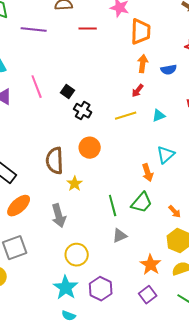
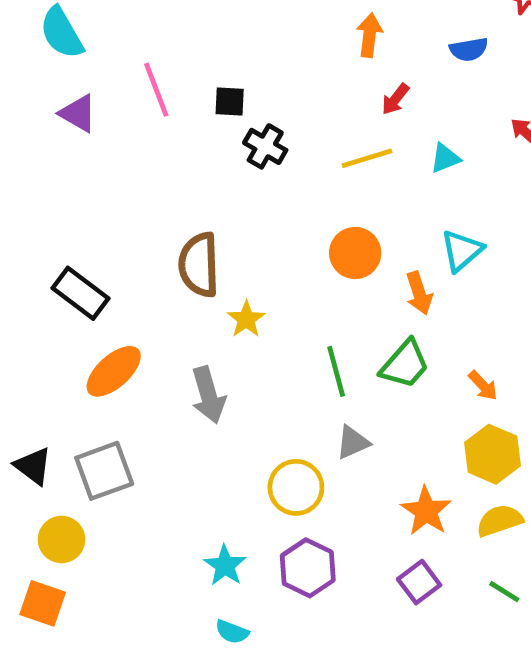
orange arrow: (143, 64) -> (369, 35), moved
black square: (68, 92) -> (230, 101), turned -32
orange circle: (90, 148) -> (355, 253), moved
yellow circle: (77, 255) -> (296, 487), moved
cyan star: (66, 288) -> (225, 565), size x0.7

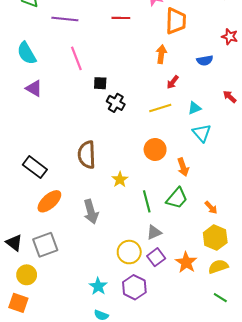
pink line: (156, 90) -> (76, 58), moved
cyan triangle: (462, 251) -> (202, 133), moved, turned -30
yellow star: (246, 319) -> (120, 180), moved
purple square: (419, 582) -> (156, 257), moved

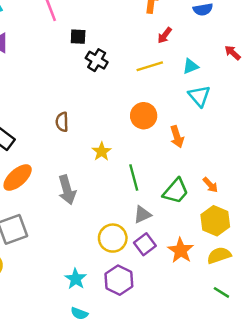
brown semicircle: (87, 155) -> (62, 122), size x0.6
green trapezoid: (177, 198) -> (176, 191), moved

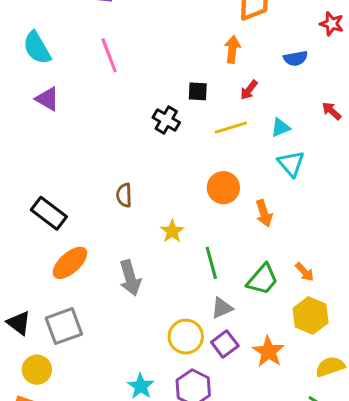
black square: (78, 37) -> (198, 91), moved
yellow semicircle: (219, 255) -> (330, 367), moved

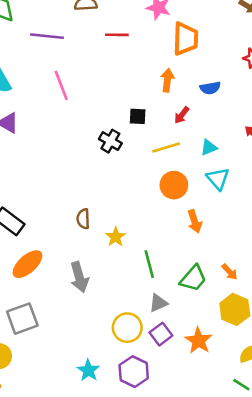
blue semicircle: (296, 58) -> (210, 88), moved
orange circle: (223, 188) -> (174, 185), moved
brown semicircle: (124, 195) -> (83, 219), moved

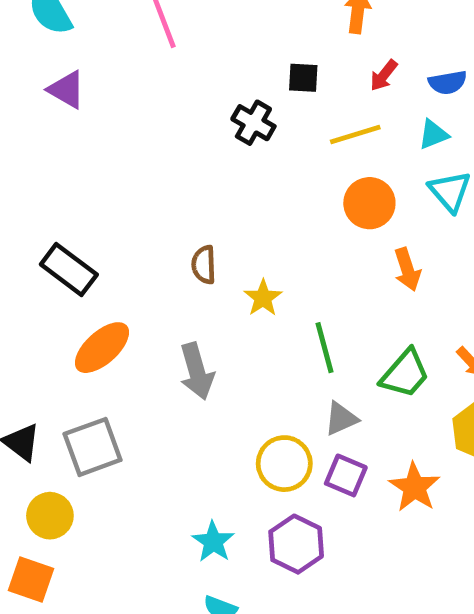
blue semicircle: (210, 88) -> (448, 82), moved
purple square: (161, 334) -> (346, 475), turned -30

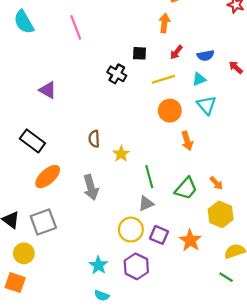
purple triangle: (66, 90) -> (48, 90), moved
gray triangle: (341, 419) -> (146, 204), moved

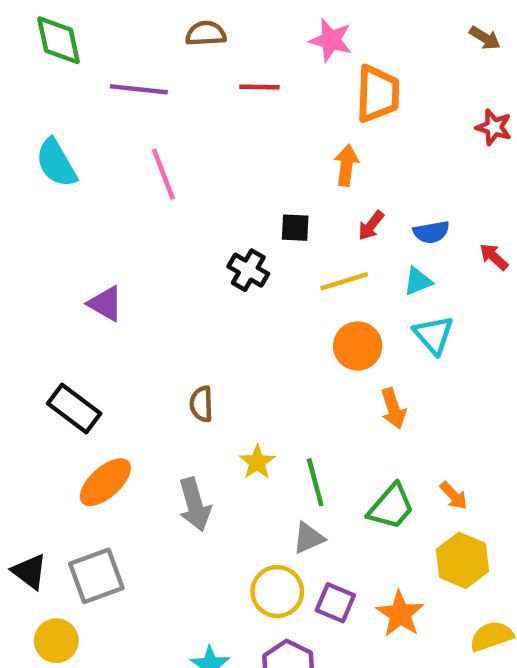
yellow star: (121, 154) -> (257, 462), moved

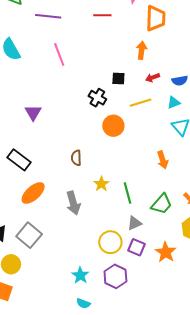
red arrow: (371, 225) -> (153, 78), turned 32
purple triangle: (105, 304) -> (33, 113), turned 30
orange circle: (358, 346) -> (113, 126), moved
gray triangle: (309, 538) -> (134, 223), moved
gray square: (96, 576) -> (29, 235), turned -30

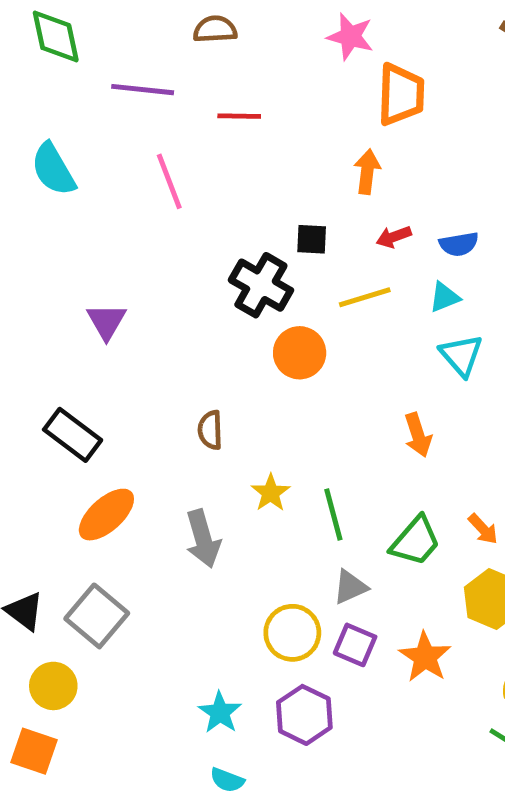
red line: (102, 15) -> (239, 116), moved
black cross: (97, 98) -> (261, 285), size x1.4

